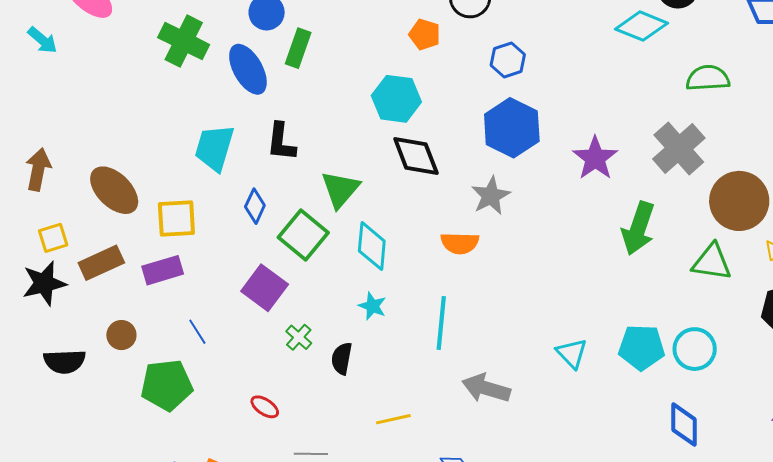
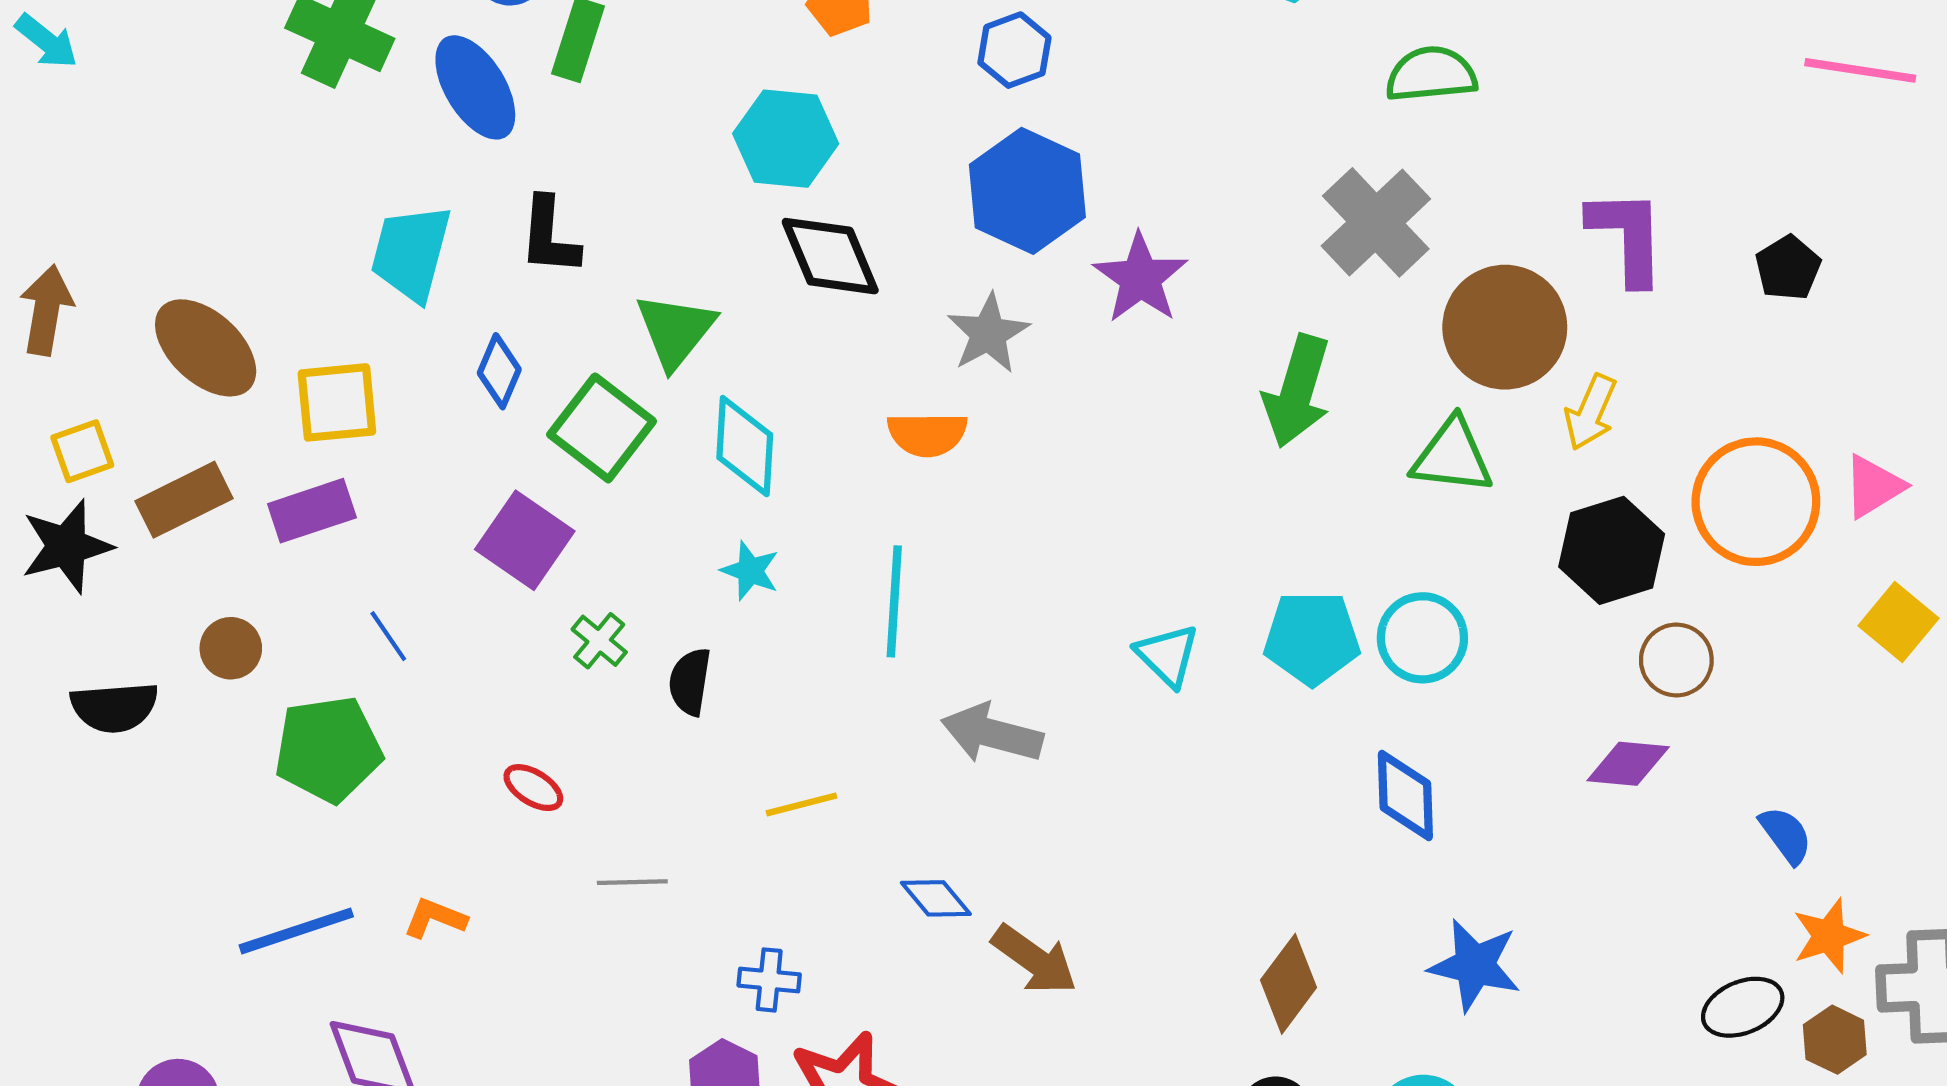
purple star: (595, 158) -> (1140, 278), moved

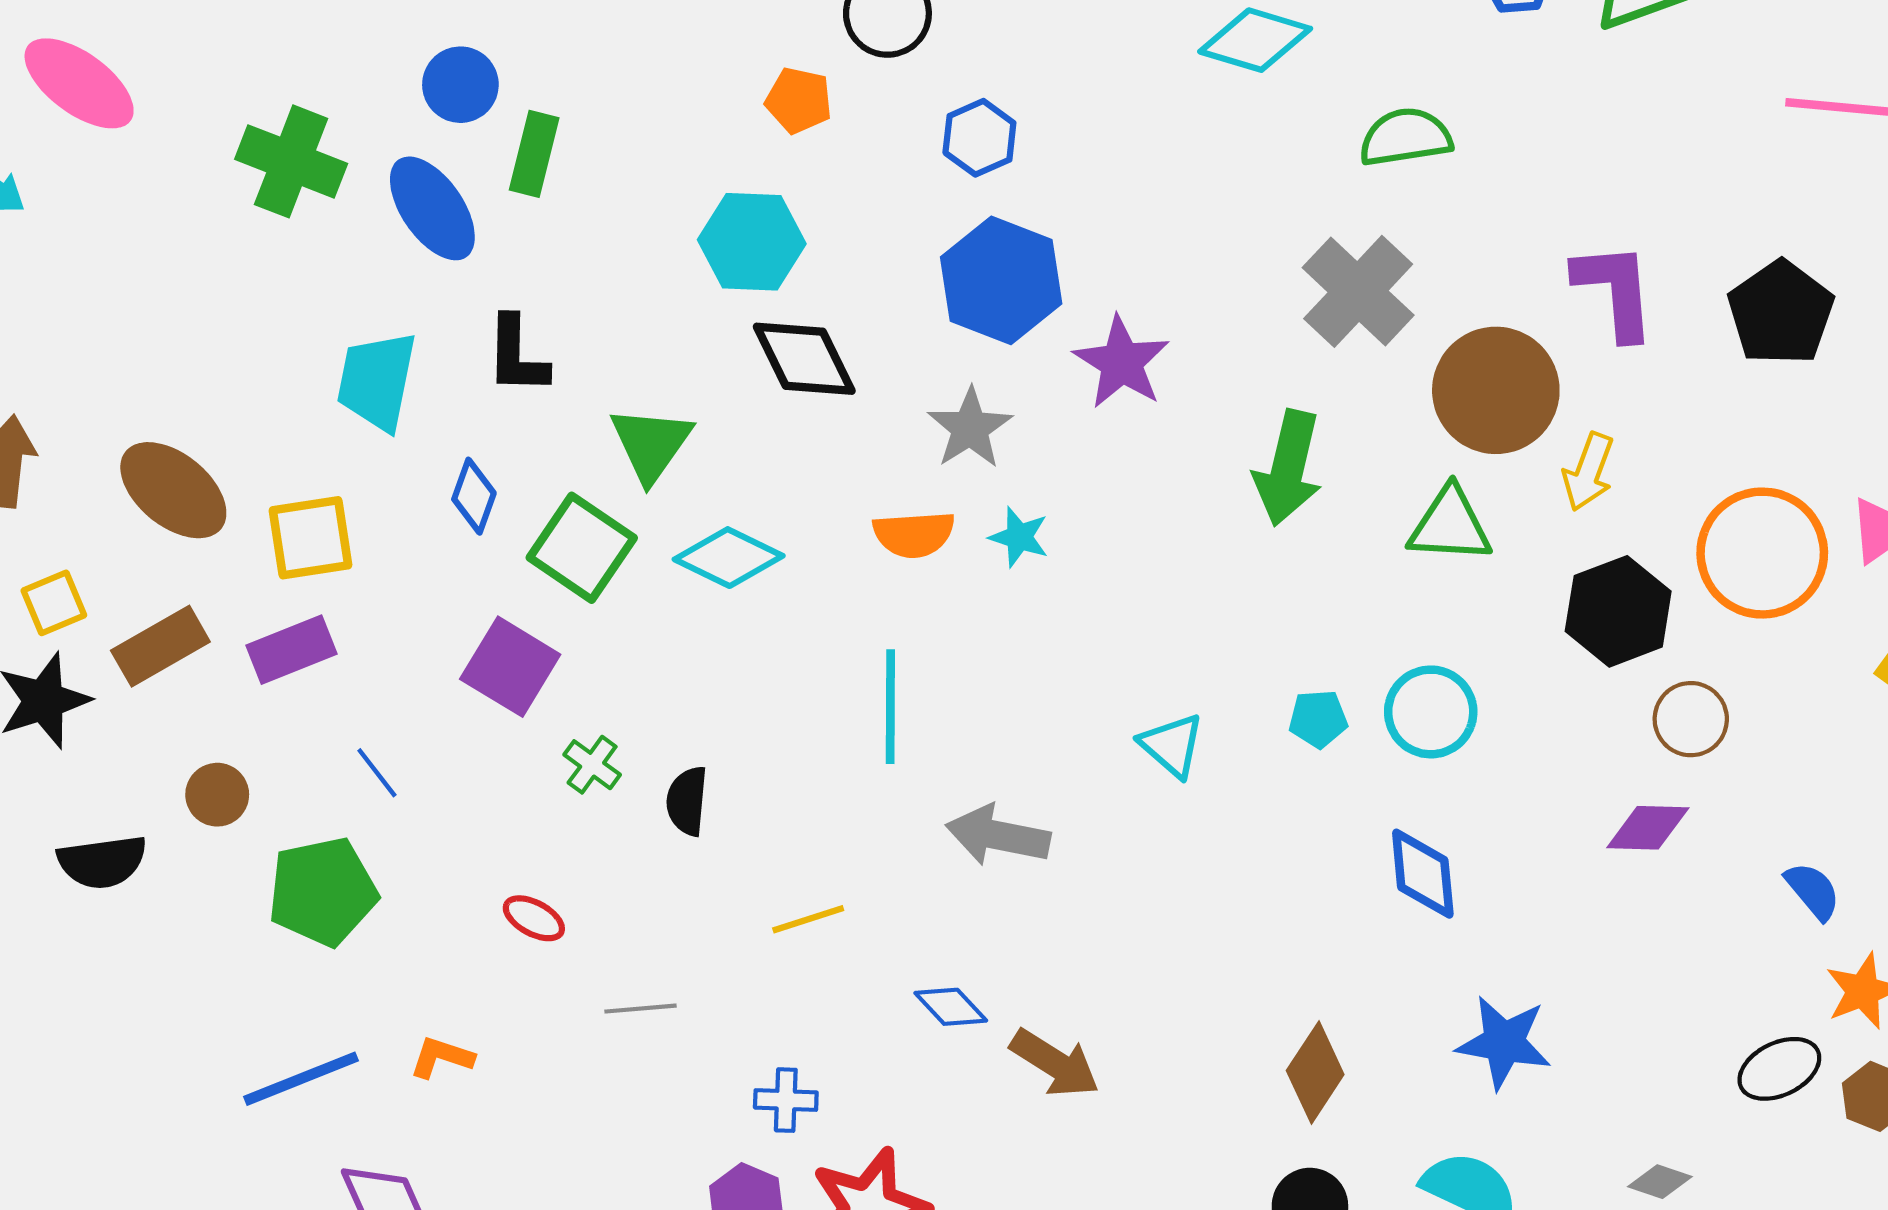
black pentagon: (1788, 268) -> (1781, 313), size x1.6
cyan diamond: (745, 446) -> (729, 558), turned -64
cyan star: (750, 571) -> (1019, 537), moved
cyan pentagon: (1312, 638) -> (1318, 719), size x0.6

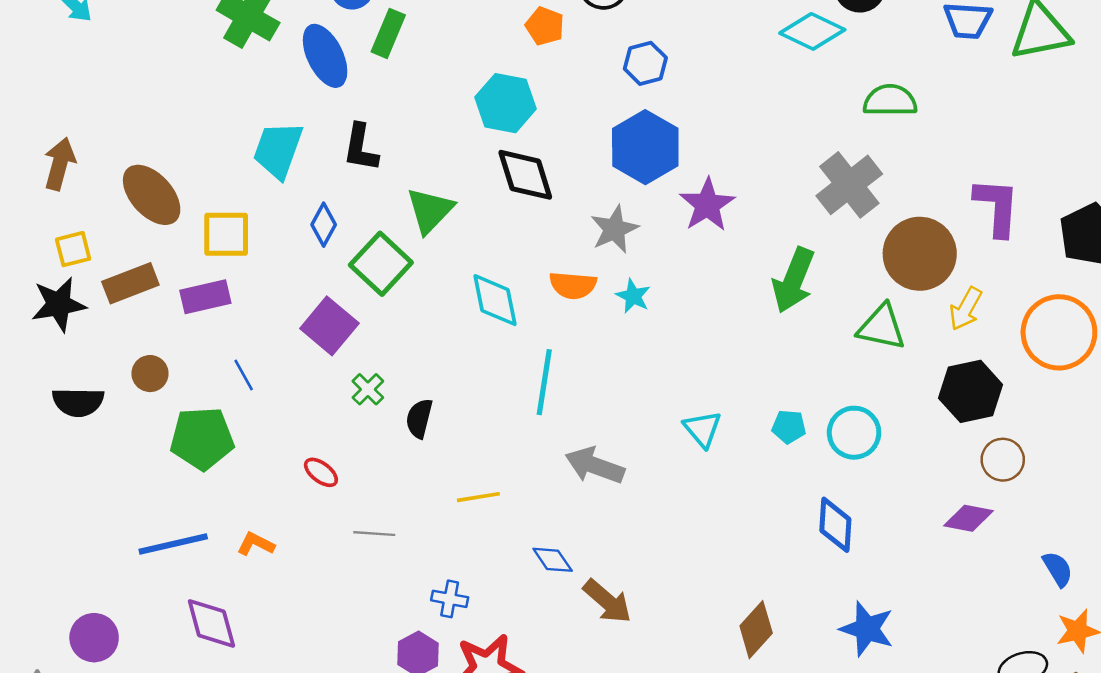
orange circle: (1762, 553) -> (1059, 332), moved
cyan diamond: (729, 558) -> (495, 300), moved, turned 44

